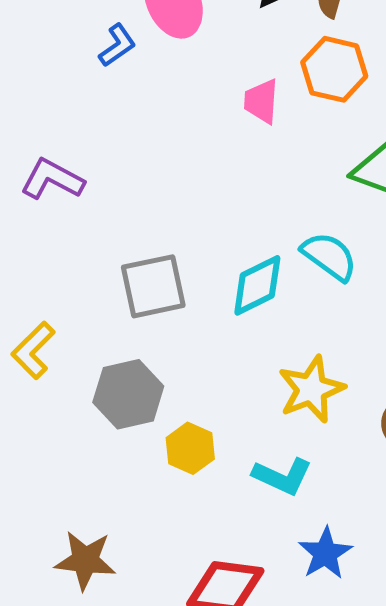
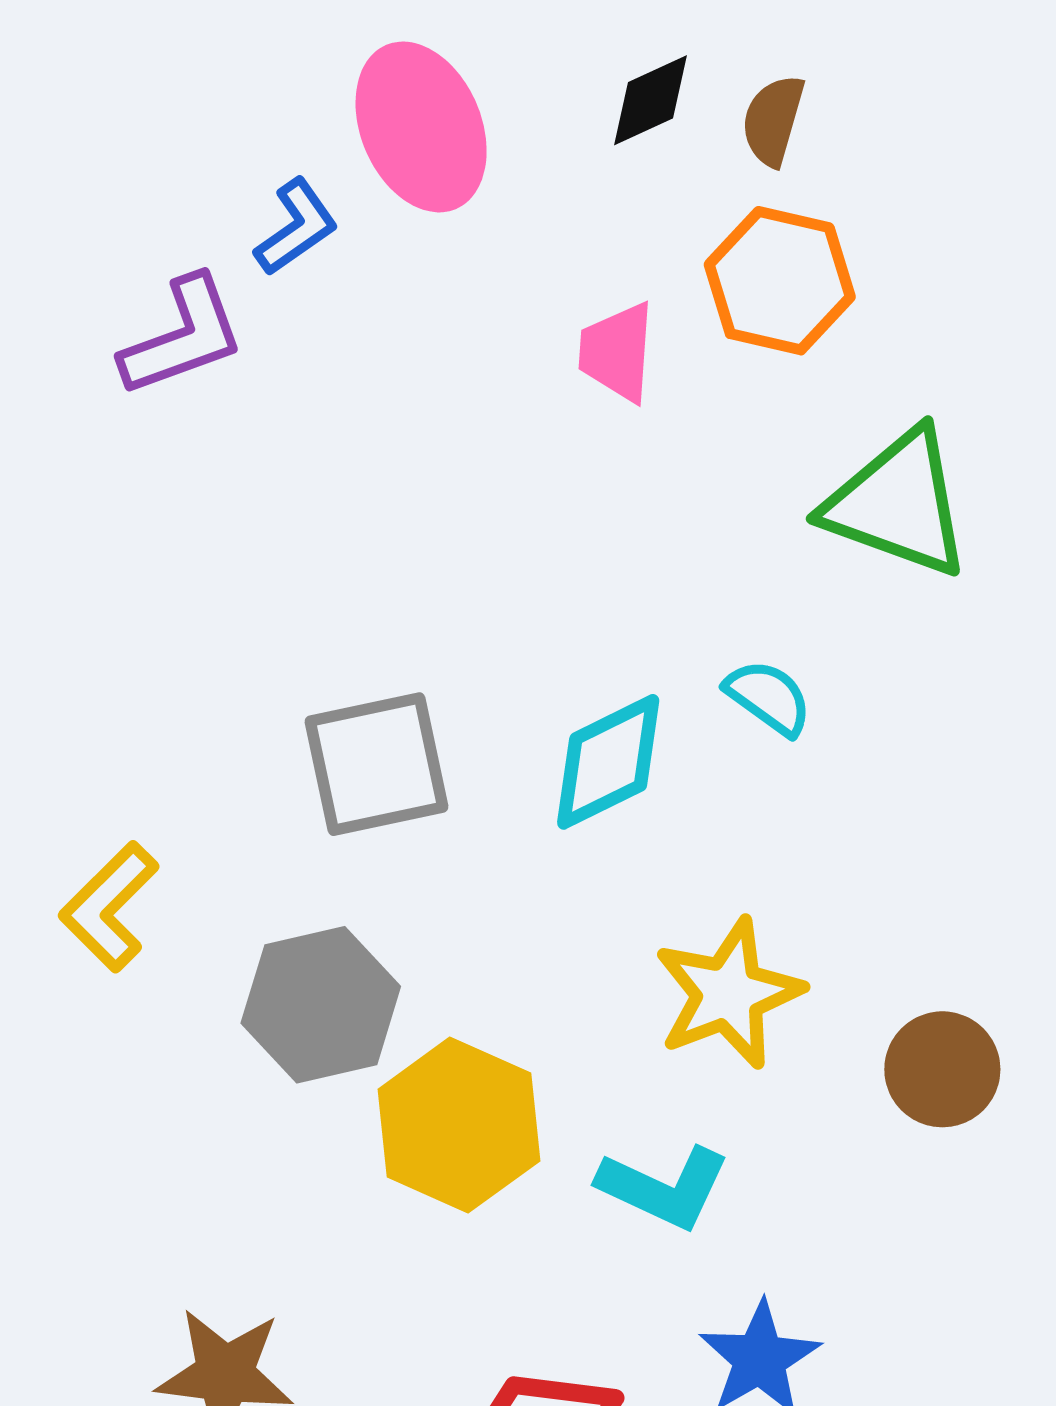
purple L-shape: (52, 179) -> (183, 336), moved, turned 132
cyan semicircle: (329, 256) -> (769, 697), size x0.7
yellow hexagon: (190, 448) -> (459, 1125), size x1.5

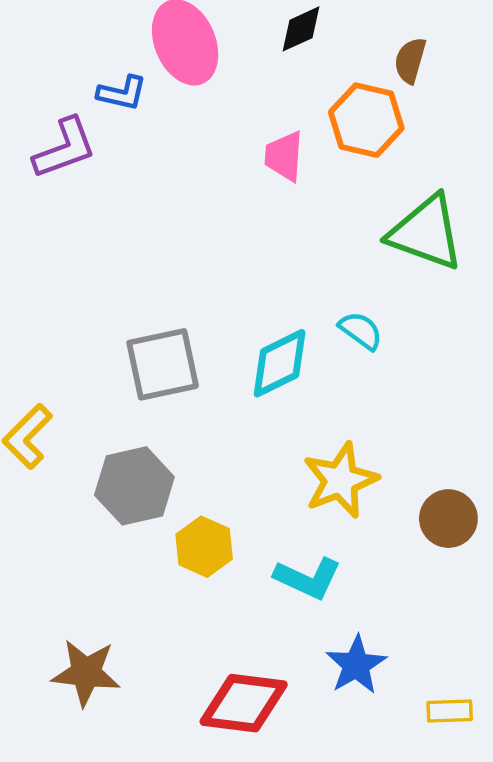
brown semicircle: (773, 120) -> (410, 60), moved
blue L-shape: (296, 227) -> (122, 93), turned 48
yellow hexagon: (459, 1125) -> (204, 547), size x0.7

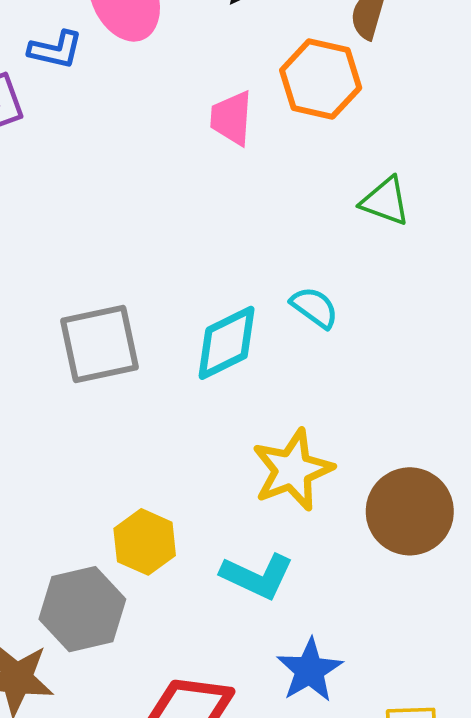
green triangle: (426, 233) -> (385, 201), size x0.6
gray hexagon: (134, 486) -> (82, 609), moved
brown circle: (448, 519) -> (410, 511), size x1.4

